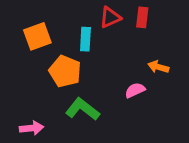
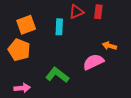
orange pentagon: (65, 71) -> (19, 50), moved
pink semicircle: (135, 90) -> (93, 62), size x1.5

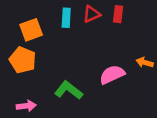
cyan rectangle: (59, 27) -> (66, 18), moved
orange arrow: (109, 46) -> (145, 62), moved

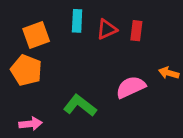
red triangle: (92, 14) -> (107, 29), moved
red rectangle: (118, 14) -> (136, 31), moved

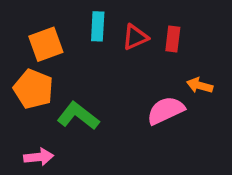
orange arrow: (169, 73) -> (200, 85), moved
green L-shape: (80, 105) -> (78, 116), moved

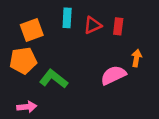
orange arrow: (200, 85) -> (137, 58), turned 84
orange pentagon: (33, 89) -> (23, 61), turned -30

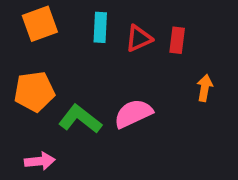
orange square: (32, 30) -> (40, 24), moved
pink semicircle: (113, 75) -> (133, 114), moved

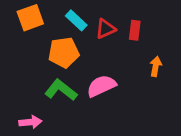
cyan rectangle: (100, 27) -> (76, 20), turned -50
orange pentagon: (34, 92) -> (64, 52), moved

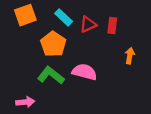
orange pentagon: (64, 52) -> (53, 44), turned -30
pink semicircle: (101, 86) -> (85, 72), turned 40

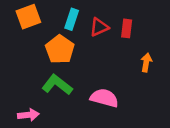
cyan rectangle: (64, 17) -> (72, 19), turned 66
pink semicircle: (85, 72) -> (104, 98), moved

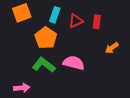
orange arrow: (146, 62) -> (112, 48), turned -136
pink semicircle: (104, 98) -> (74, 63), moved

